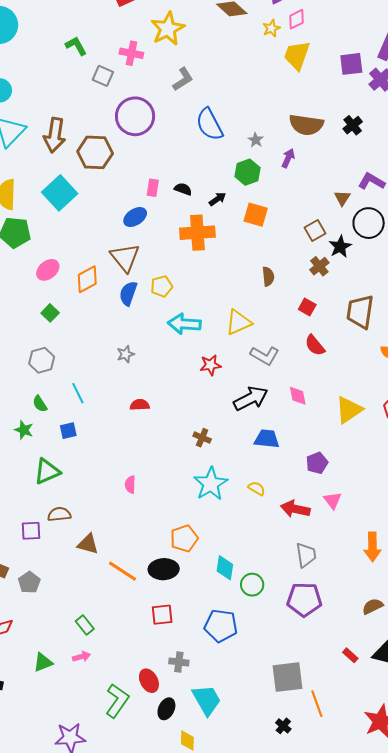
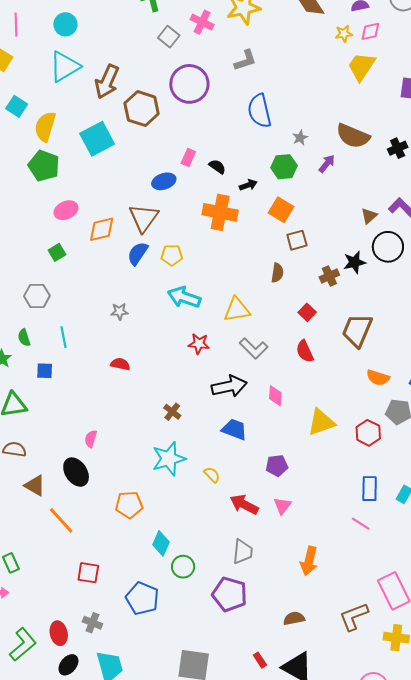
brown square: (315, 231) -> (297, 240), moved
black ellipse: (164, 569) -> (76, 472), moved, turned 44

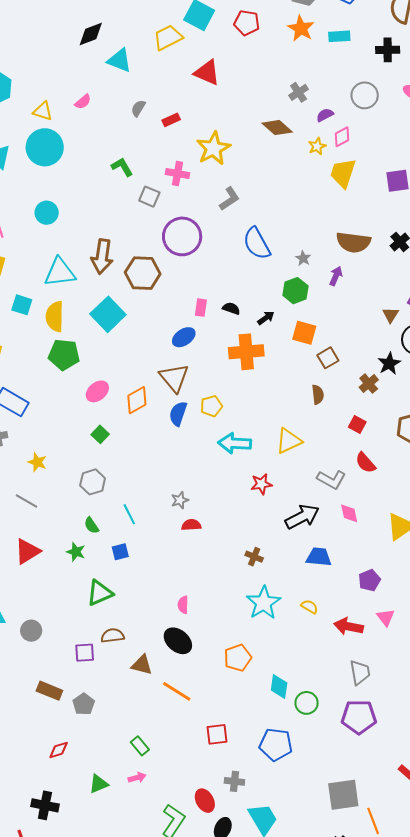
cyan triangle: (65, 67) -> (60, 272), moved, turned 40
gray star: (120, 311) -> (180, 500), moved
gray L-shape: (254, 348) -> (331, 479), moved

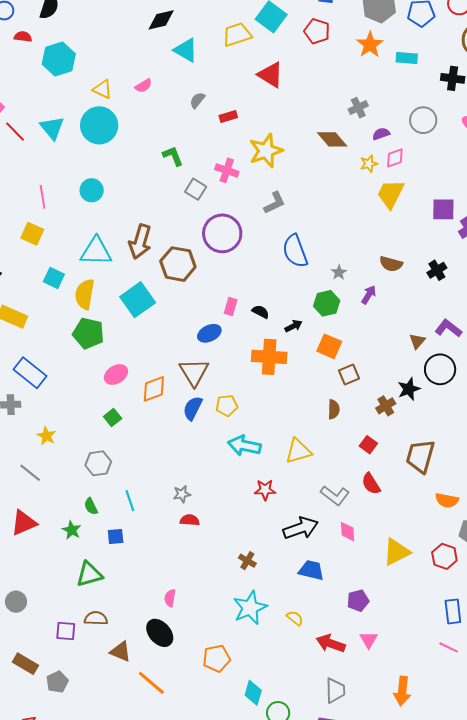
brown semicircle: (353, 242) -> (391, 264), size x0.7

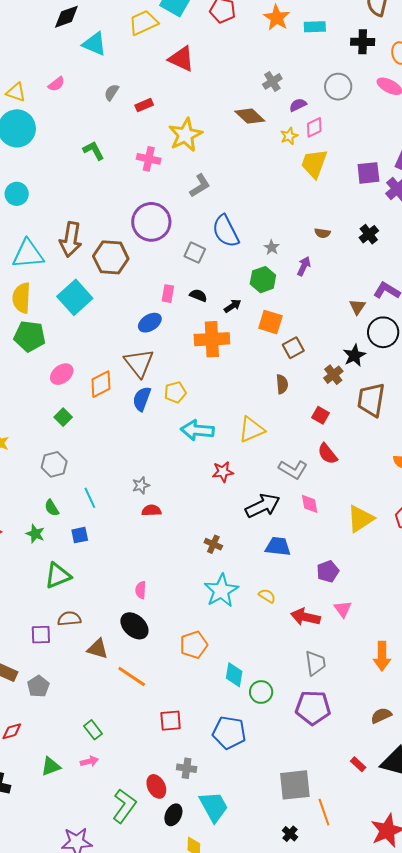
gray square: (196, 189) -> (195, 253), moved
brown semicircle: (391, 264) -> (322, 233), size x0.7
brown trapezoid: (420, 456) -> (371, 400), moved

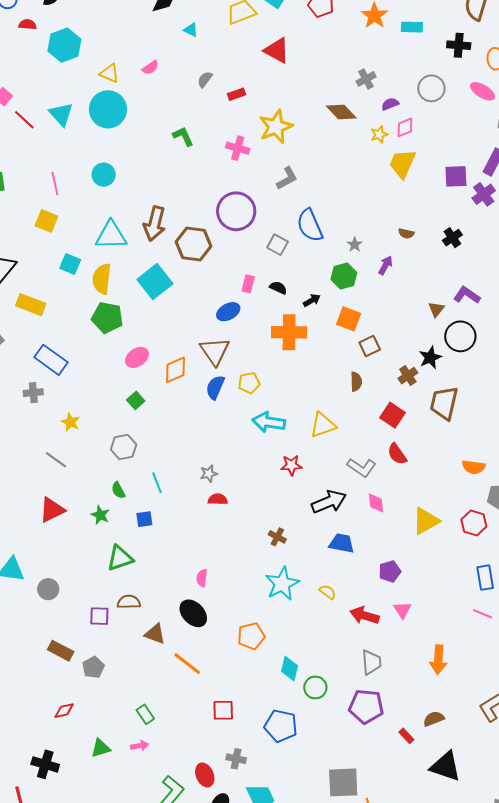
cyan triangle: (94, 44) -> (191, 30), size x0.6
red square: (320, 415) -> (392, 415), size x1.4
red rectangle: (358, 764) -> (406, 736), moved

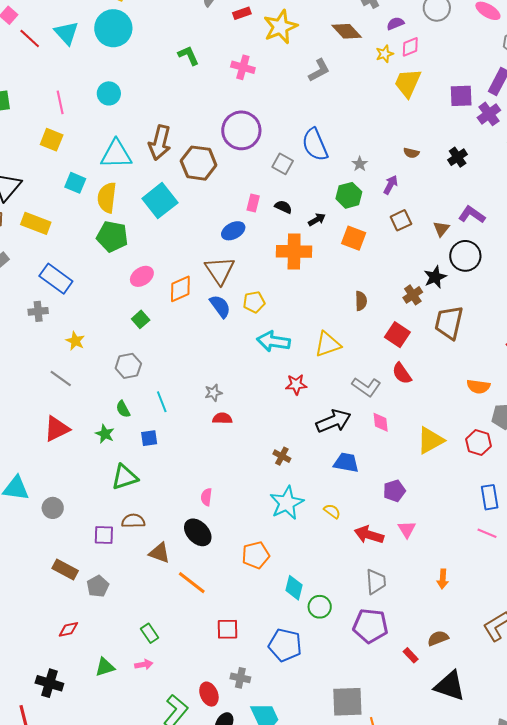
yellow star: (276, 127) -> (280, 27), moved
gray L-shape: (287, 178) -> (319, 70), moved
brown square: (370, 346) -> (401, 220), moved
blue semicircle: (215, 387) -> (220, 306), turned 120
orange arrow: (438, 660) -> (443, 579), size x0.7

